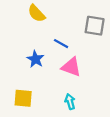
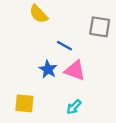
blue star: (35, 59) -> (48, 69), moved
cyan arrow: (70, 102) -> (74, 107), turned -120

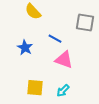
blue star: (48, 69) -> (25, 48), moved
yellow square: (24, 103) -> (35, 88), moved

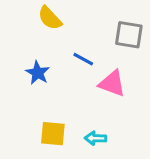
pink triangle: (64, 60) -> (112, 83), moved
cyan arrow: (63, 91) -> (95, 138), turned 48

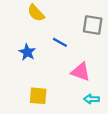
pink triangle: (112, 83) -> (81, 72), moved
cyan arrow: (95, 138) -> (92, 99), moved

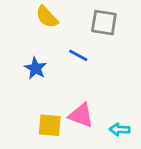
gray square: (93, 25) -> (104, 23), moved
pink triangle: (81, 72) -> (81, 115), moved

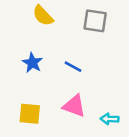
blue line: (78, 55) -> (73, 67), moved
yellow square: (50, 125) -> (30, 114), moved

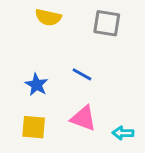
yellow semicircle: (43, 16) -> (48, 17), turned -35
blue star: (32, 63) -> (37, 85), moved

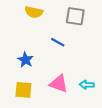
blue line: (82, 74) -> (58, 42), moved
cyan arrow: (123, 133) -> (87, 85), moved

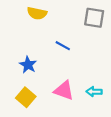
gray square: (75, 16) -> (94, 18), moved
yellow square: (23, 90) -> (26, 97), turned 36

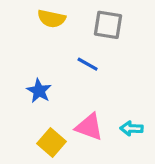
gray square: (94, 18) -> (108, 25), moved
yellow square: (26, 97) -> (52, 143), moved

